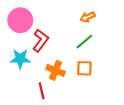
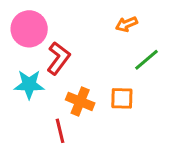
green line: (84, 42) -> (147, 60), moved

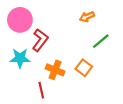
orange square: (122, 98) -> (84, 68), turned 35

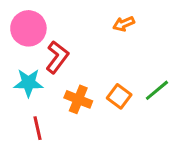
green line: (101, 41) -> (157, 90), moved
red line: (41, 90) -> (37, 128), moved

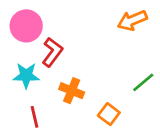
orange arrow: (124, 24) -> (132, 20), moved, size x1.5
orange square: (119, 96) -> (109, 114), moved

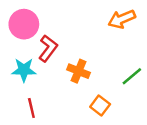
orange cross: (72, 91) -> (78, 71), moved

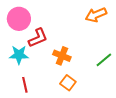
red L-shape: (48, 48) -> (38, 38), turned 30
orange square: (100, 105) -> (68, 83), moved

